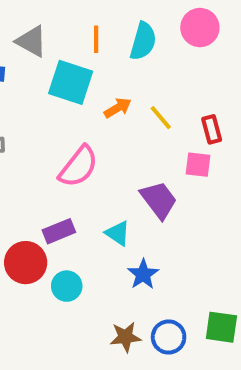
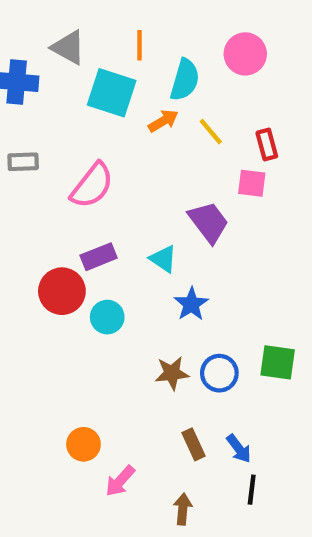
pink circle: (200, 28) -> (245, 54), moved
cyan semicircle: (143, 41) -> (185, 80), moved
pink semicircle: (78, 167) -> (92, 185), moved

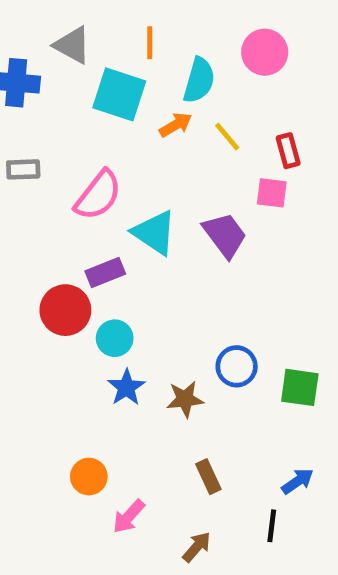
cyan triangle: (163, 259) -> (154, 233), moved, size x1.5
blue star: (191, 304) -> (126, 387), moved
blue circle: (219, 373) -> (237, 366), moved
blue arrow: (239, 449) -> (298, 481), moved, turned -88
brown arrow: (183, 509) -> (197, 547), turned 36

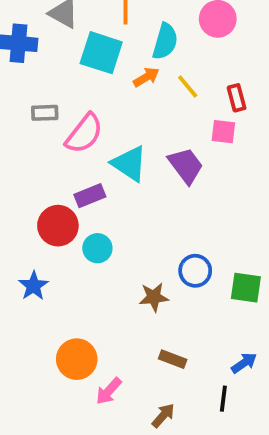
gray rectangle: (23, 169) -> (45, 113), moved
blue star: (126, 387) -> (33, 286), moved
orange circle: (89, 477) -> (77, 359), size x1.4
brown rectangle: (208, 477) -> (173, 359), turned -44

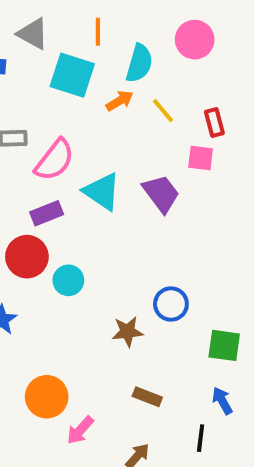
purple rectangle: (90, 196) -> (47, 213), moved
green square: (246, 288) -> (224, 345), moved
blue arrow: (244, 363) -> (222, 401), turned -84

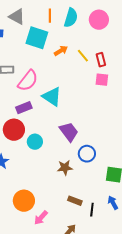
cyan semicircle: (139, 63) -> (71, 18), moved
red rectangle: (214, 122) -> (101, 60), moved
purple trapezoid: (161, 194) -> (69, 132), moved
black line: (201, 438) -> (92, 210), moved

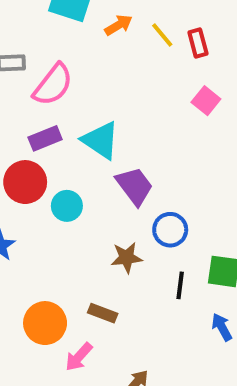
pink square: (102, 80) -> (206, 101), moved, turned 32
cyan triangle: (52, 97) -> (101, 140), moved
brown rectangle: (75, 201) -> (103, 313), moved
black line: (92, 210) -> (180, 285), moved

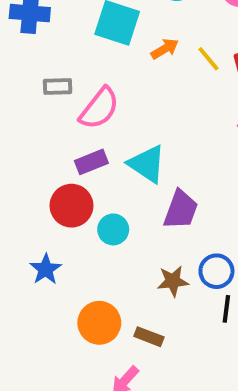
purple trapezoid: (134, 186) -> (181, 210), turned 57
blue circle: (170, 230) -> (216, 271), moved
orange circle: (45, 323) -> (99, 323), moved

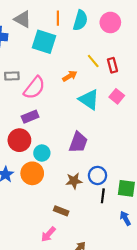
orange arrow: (165, 49) -> (70, 76), moved
cyan triangle: (147, 164) -> (89, 100), moved
orange circle: (99, 323) -> (32, 173), moved

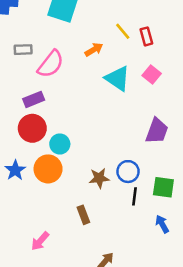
purple rectangle: (30, 117) -> (34, 99), moved
purple trapezoid: (78, 142) -> (157, 131), moved
brown rectangle: (61, 211) -> (83, 215), turned 48
pink arrow: (48, 234) -> (40, 241), moved

